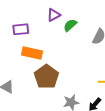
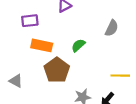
green semicircle: (70, 25) -> (78, 45), moved

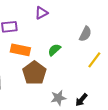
yellow line: (120, 76) -> (94, 60), moved, turned -54

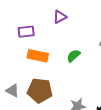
brown pentagon: (34, 73) -> (40, 90), moved, turned -30

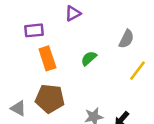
orange rectangle: (38, 56) -> (47, 58), turned 60
gray triangle: (12, 90) -> (18, 108), moved

